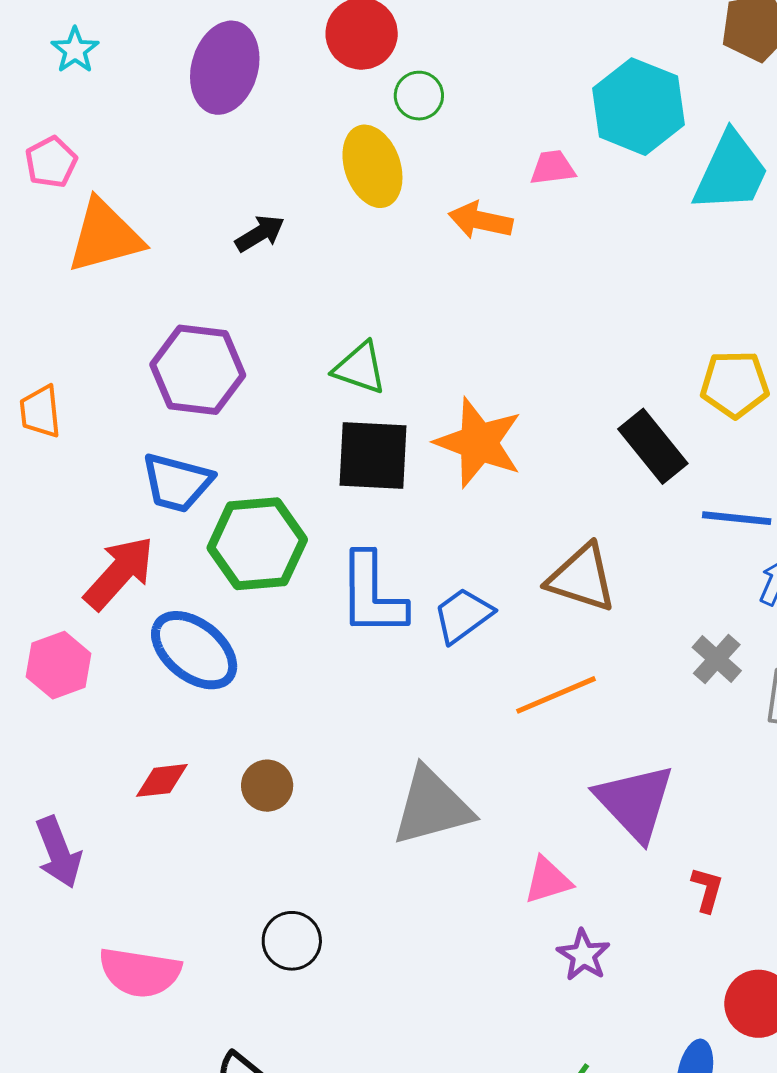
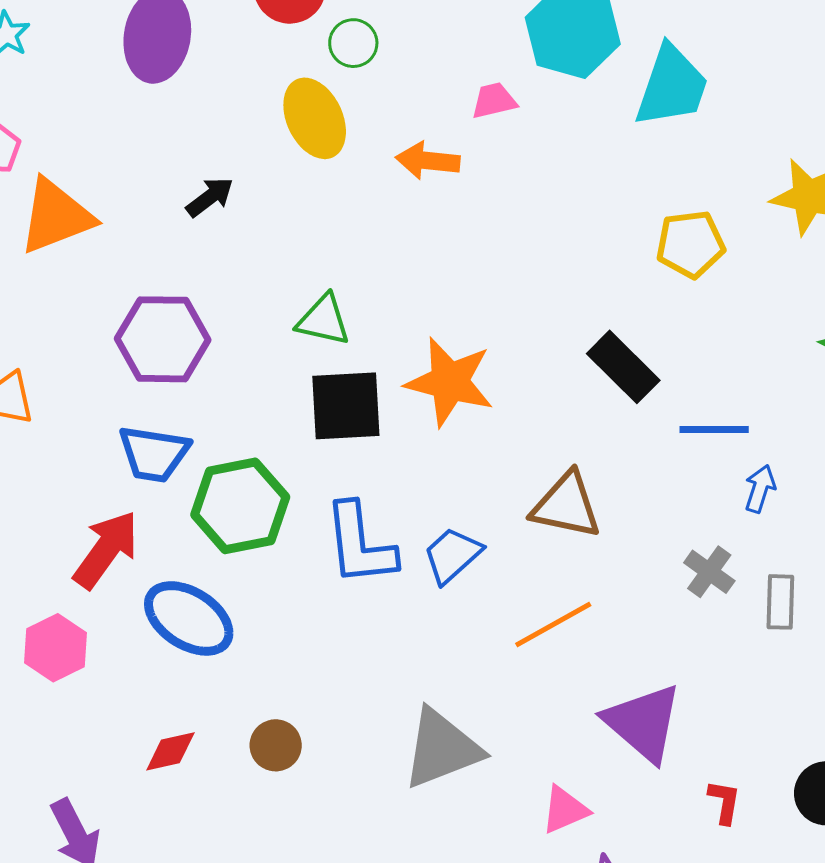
yellow pentagon: (735, 384) -> (690, 244), moved

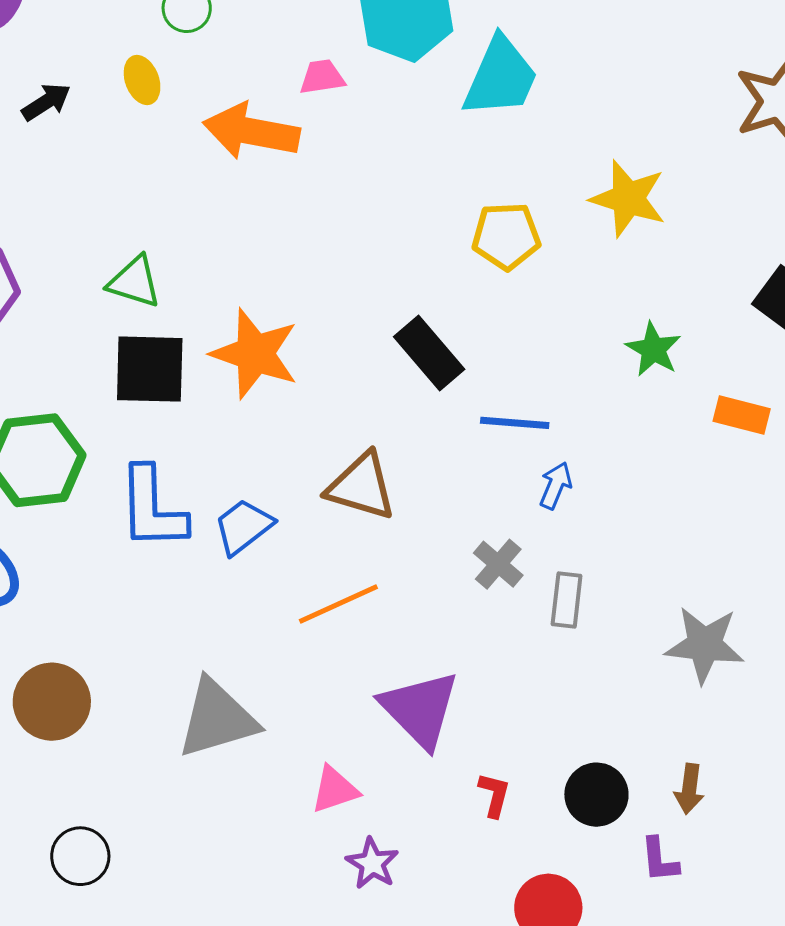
yellow ellipse: (315, 118) -> (142, 80), size x0.6
orange arrow: (428, 161) -> (251, 131), size x1.5
black arrow: (210, 197) -> (46, 102), moved
brown circle: (276, 745) -> (52, 702), size x1.5

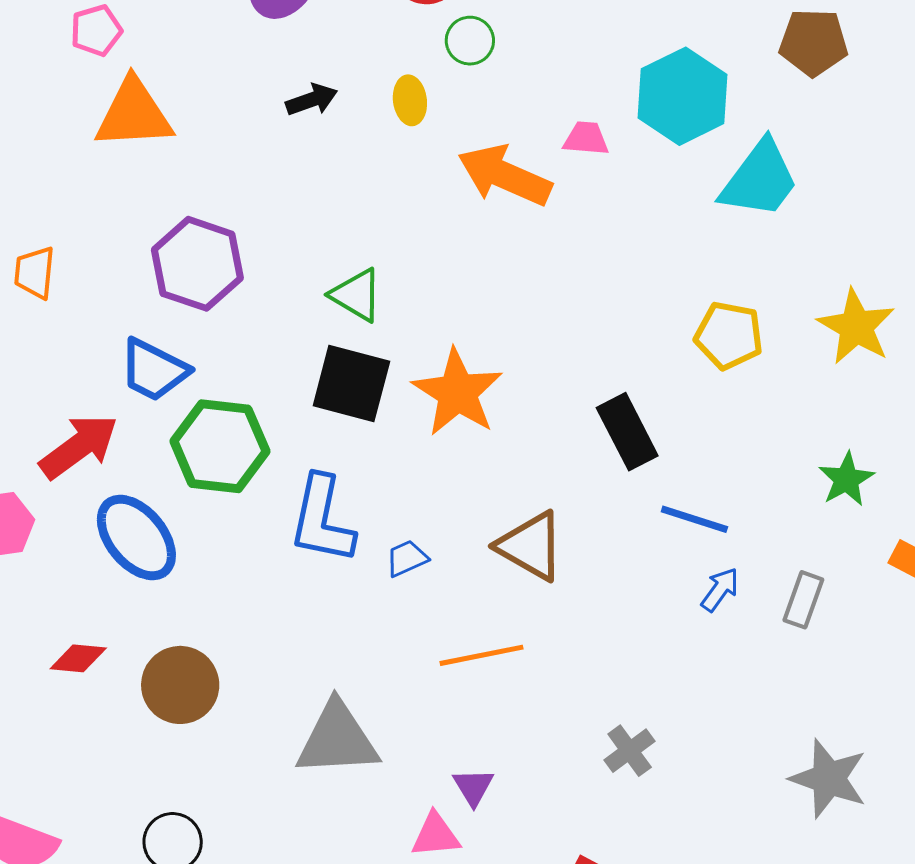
blue trapezoid: (243, 527) -> (407, 558), size x0.7
gray cross: (498, 564) -> (630, 751), moved
gray rectangle: (567, 600) -> (803, 600), moved
purple triangle: (420, 709) -> (473, 787), moved, size x0.5

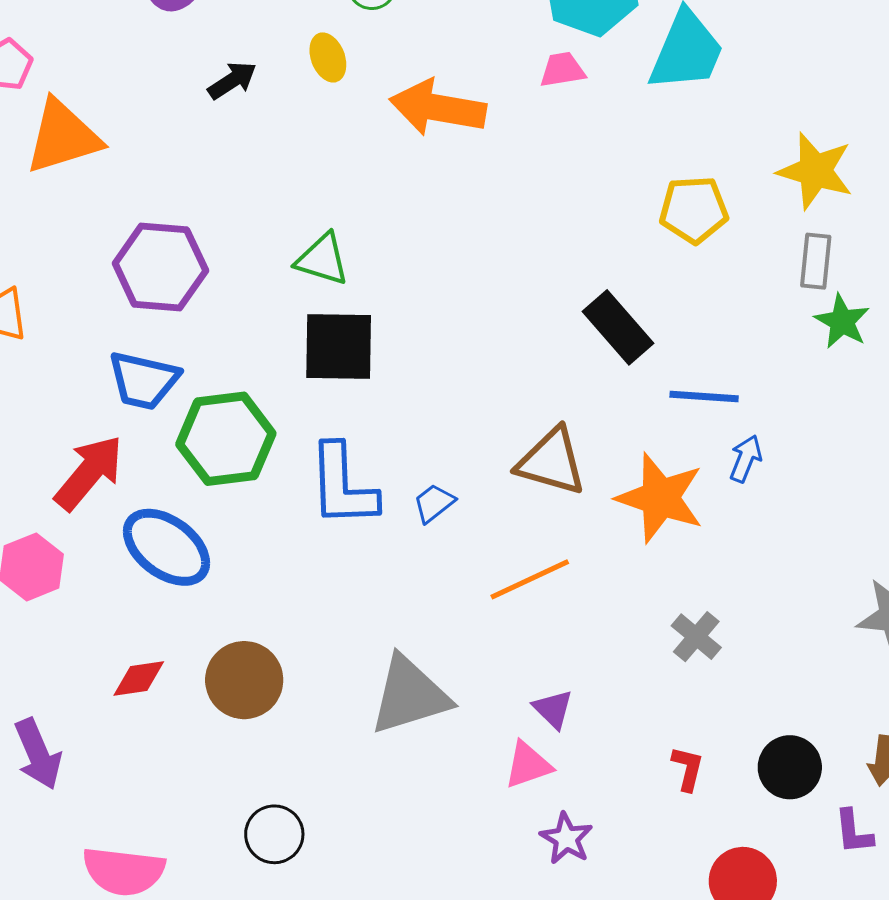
pink trapezoid: (586, 139) -> (562, 70), moved
orange star: (457, 393) -> (660, 498), moved
gray rectangle: (803, 600) -> (816, 261), moved

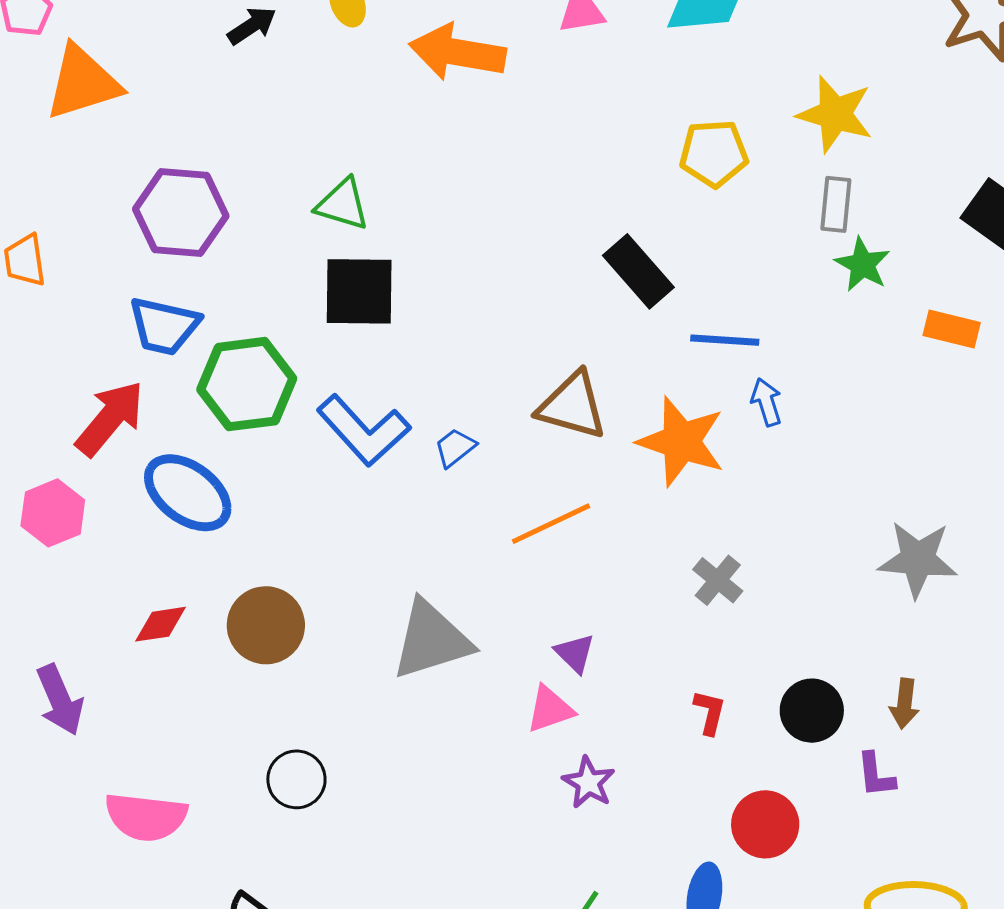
blue arrow: (746, 459) -> (767, 402), turned -39
blue L-shape: (343, 486) -> (364, 430), turned -40

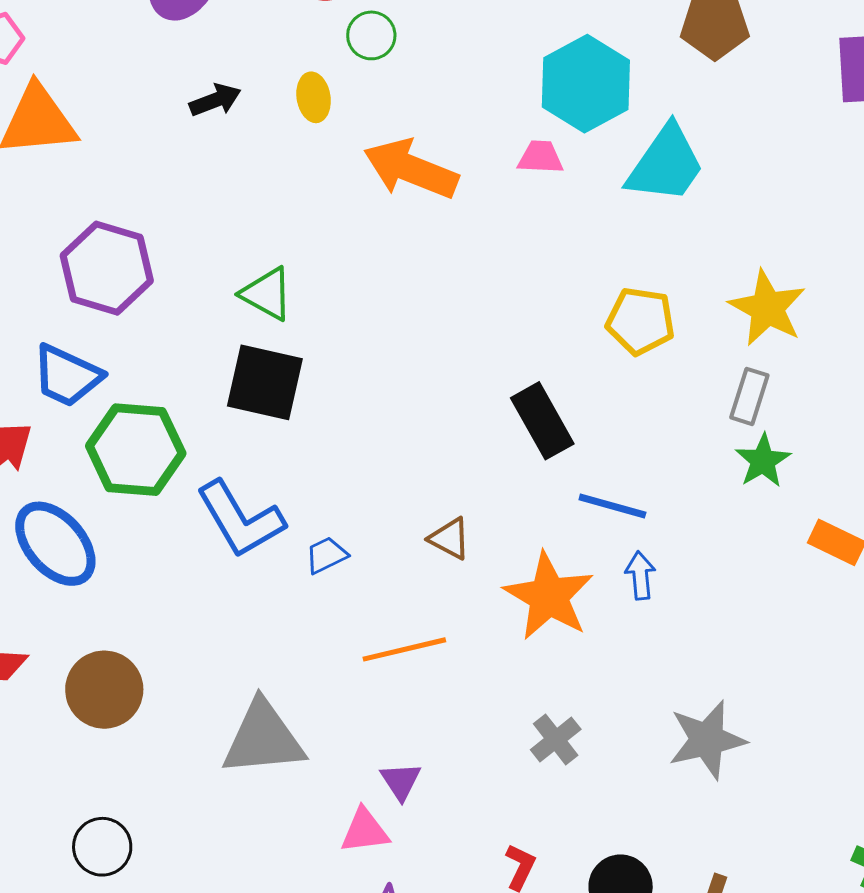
brown triangle: (572, 406) -> (450, 539), size x0.6
gray star: (918, 559) -> (707, 740), moved, turned -30

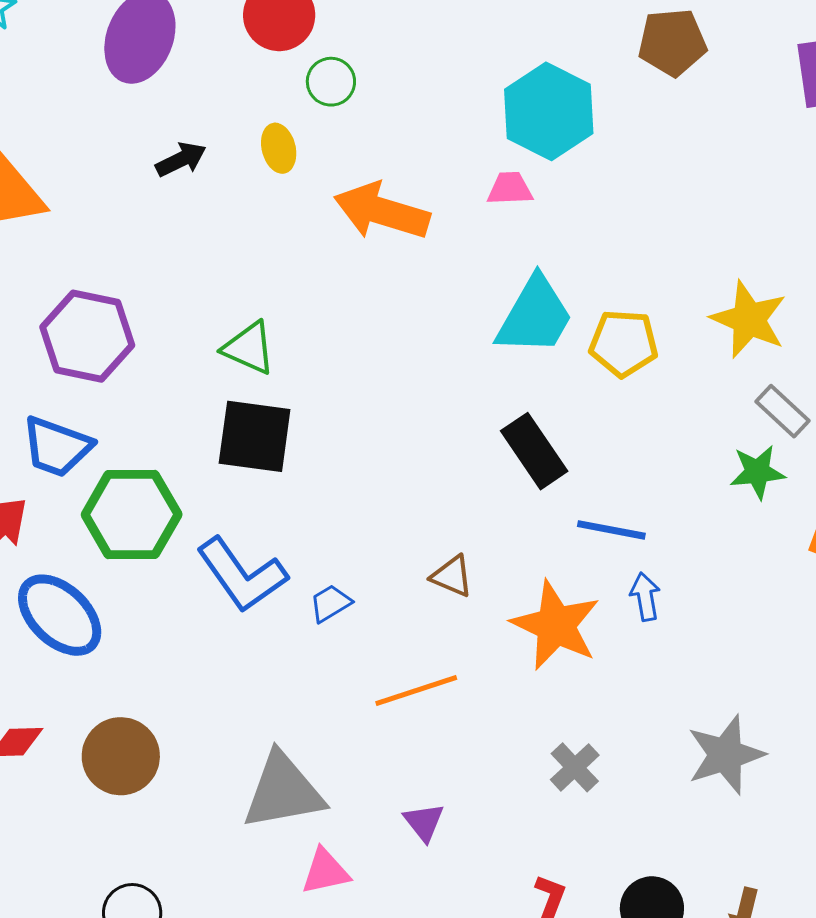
cyan trapezoid: (666, 164) -> (535, 316), moved
gray rectangle: (749, 396) -> (782, 411), moved, turned -60
green star: (763, 461) -> (757, 472), turned 30
pink triangle: (365, 831) -> (325, 871), moved

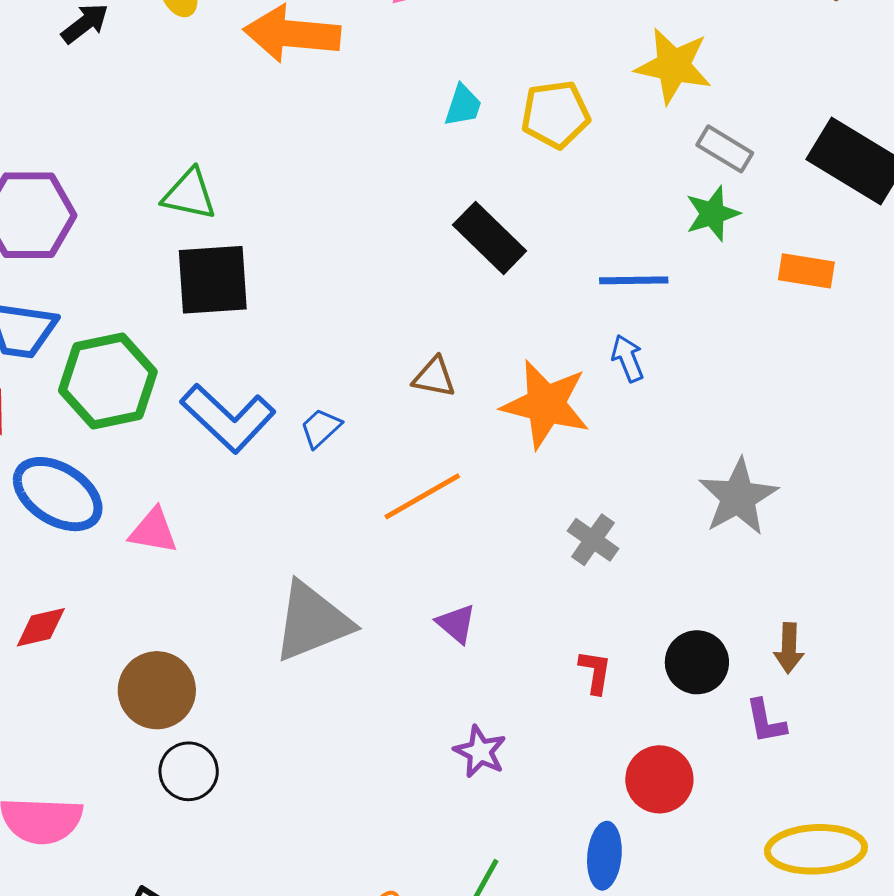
cyan trapezoid: (535, 316) -> (463, 105), size x0.5
blue line: (611, 530) -> (634, 280), moved
brown circle: (121, 756) -> (157, 690), moved
pink triangle: (325, 871) -> (153, 531), moved, turned 34

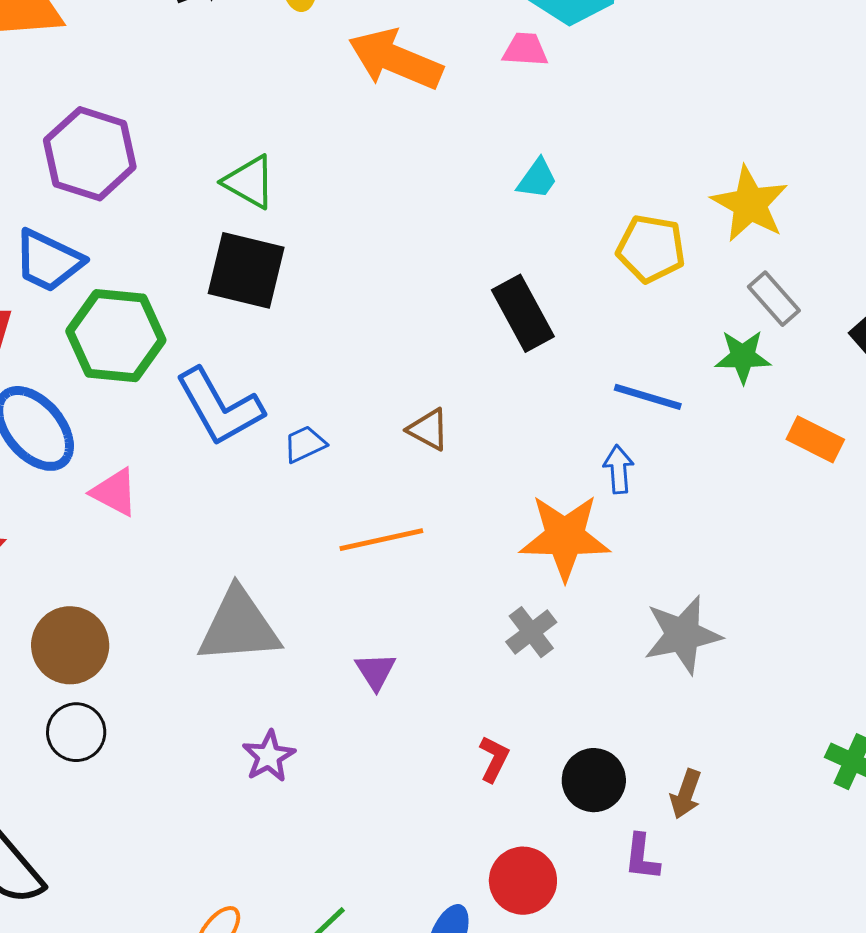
yellow pentagon: (555, 114) -> (651, 249), moved
orange star: (546, 404) -> (565, 537), moved, turned -30
purple star: (480, 751) -> (269, 756), moved

